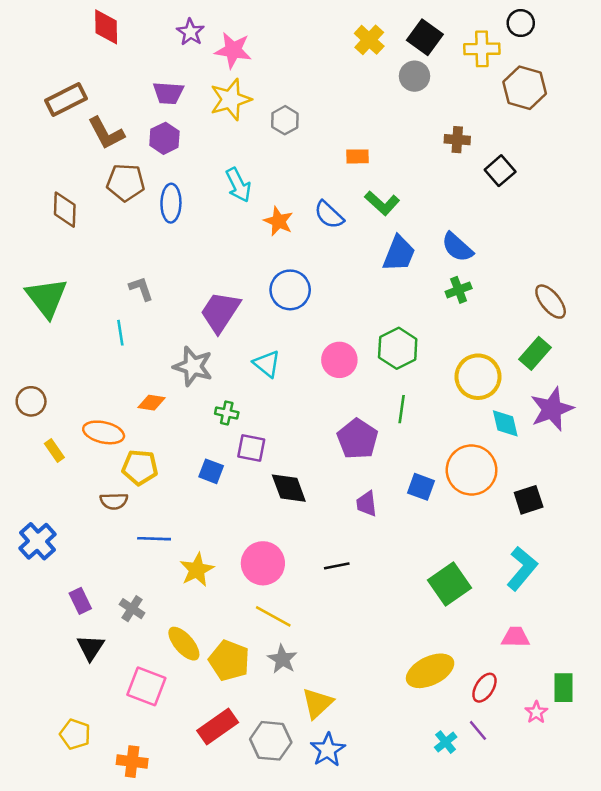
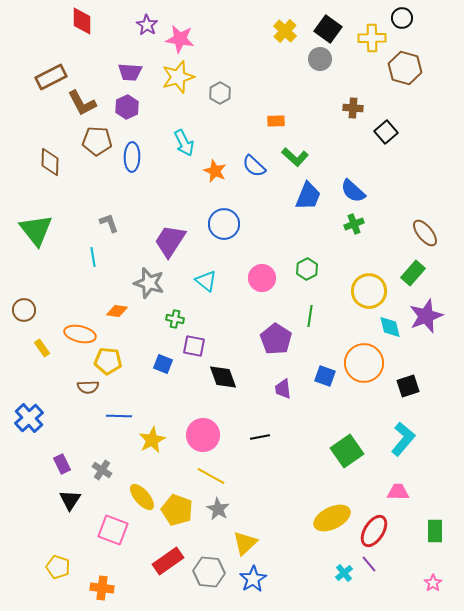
green hexagon: (398, 348) -> (307, 269), size x0.7
red ellipse: (484, 688) -> (374, 531), size x1.4
pink star: (536, 712) -> (433, 583), moved

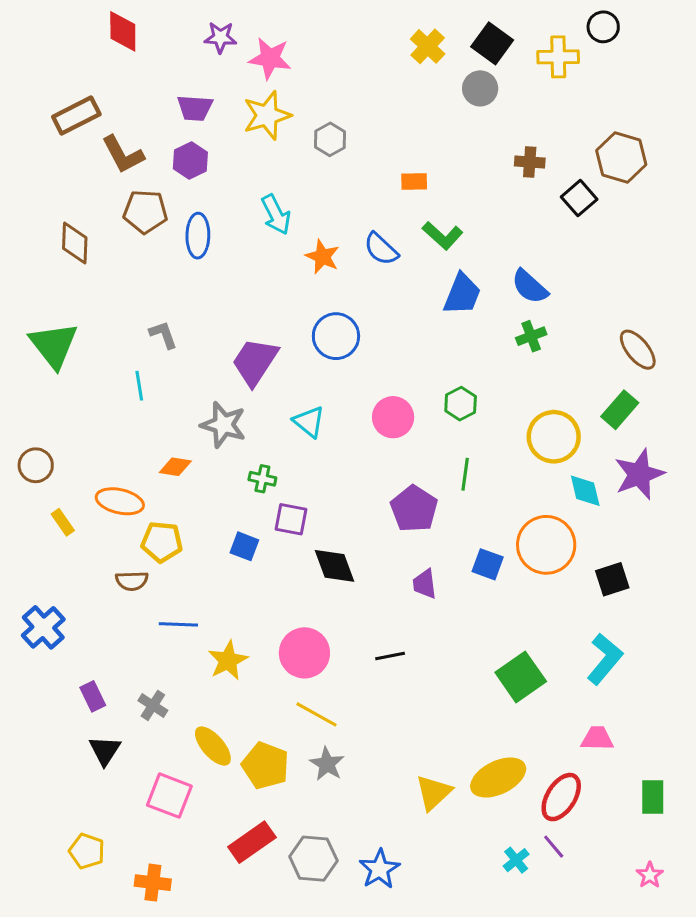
purple star: (147, 25) -> (220, 37), turned -30
brown hexagon: (405, 68) -> (621, 157), moved
yellow triangle: (245, 543) -> (434, 793), moved

